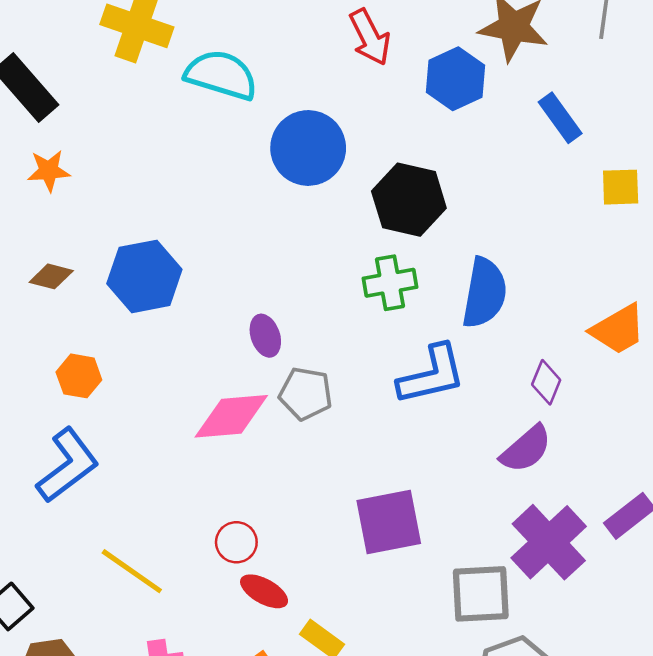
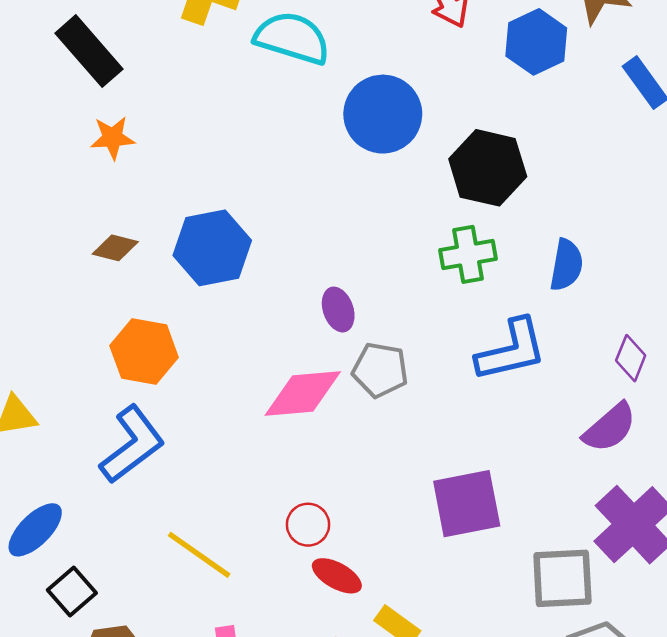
blue semicircle: (484, 293) -> (566, 265), size x0.7
orange hexagon: (79, 376) -> (144, 351), size x1.4

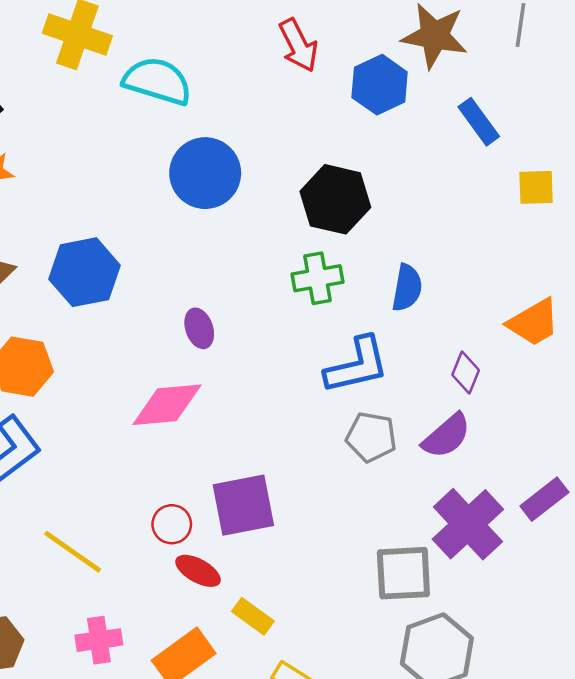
blue circle: (383, 114) -> (205, 173), moved
gray pentagon: (380, 370) -> (371, 437), moved
purple square: (467, 504) -> (243, 505), moved

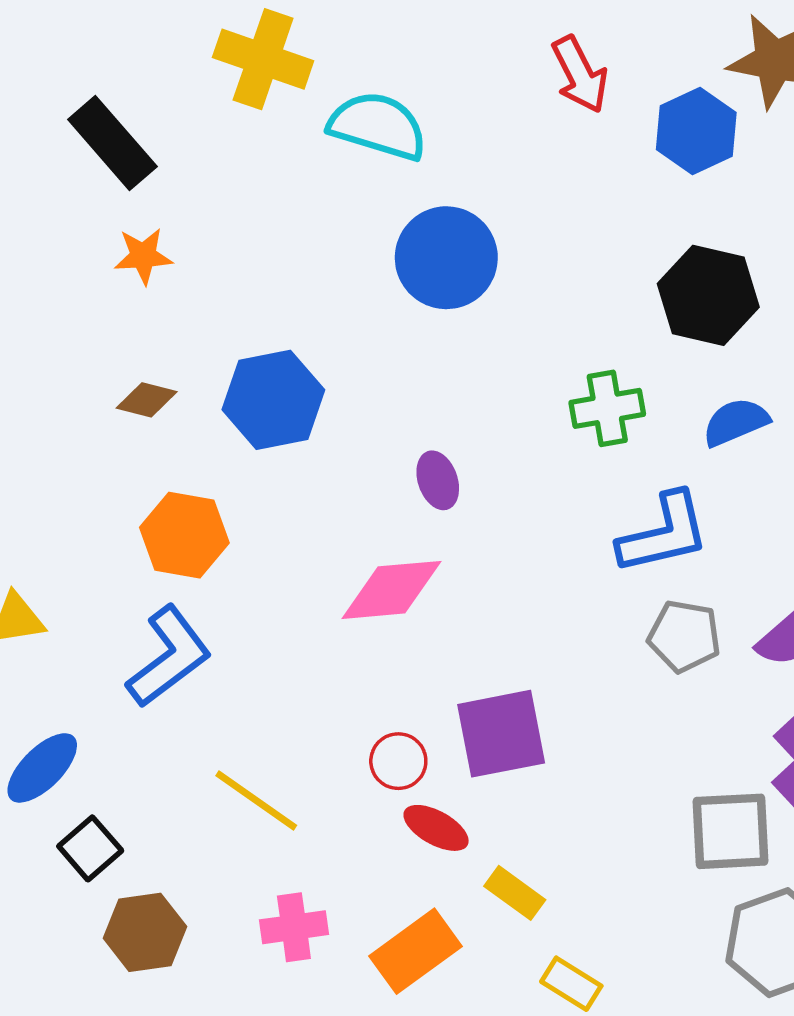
black hexagon: (335, 199) -> (708, 295), moved
blue semicircle: (407, 288) -> (736, 422), turned -123

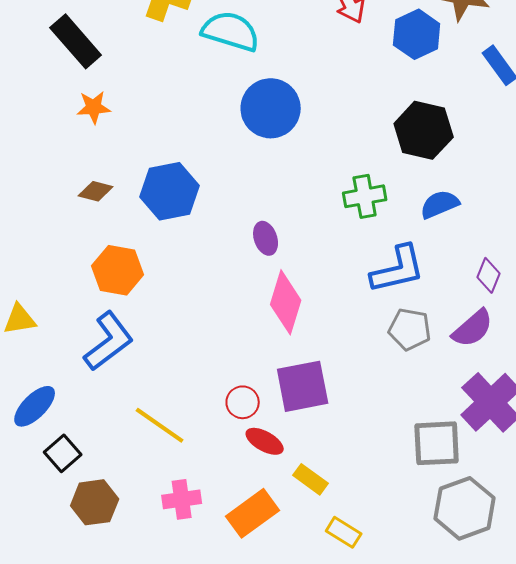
pink diamond: (392, 590) -> (286, 302), moved, turned -68

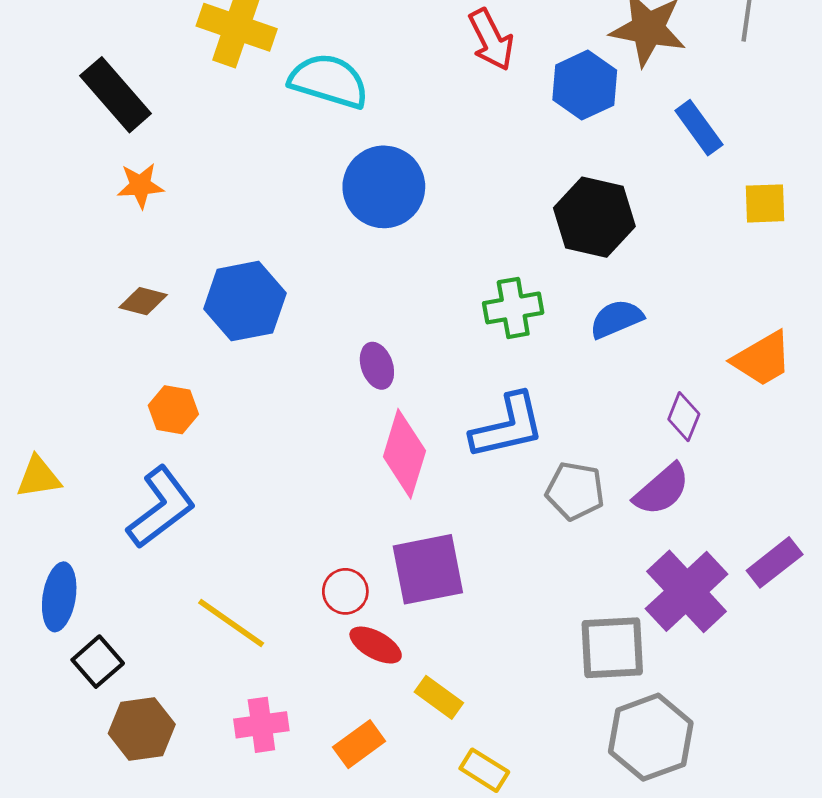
blue L-shape: (398, 269) -> (508, 426), moved
orange hexagon: (118, 270) -> (173, 410), size x0.7
blue ellipse: (35, 406) -> (59, 597), turned -36
orange rectangle: (253, 513) -> (359, 744), size x0.7

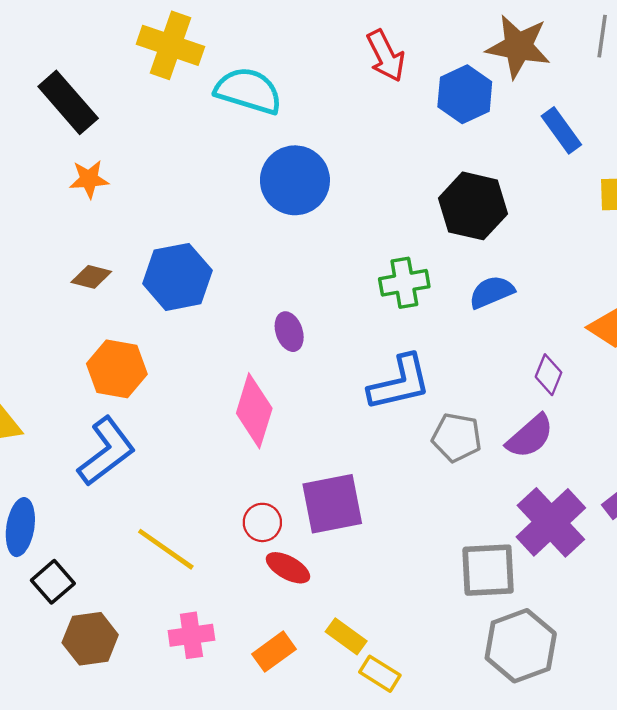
orange hexagon: (173, 410) -> (117, 369), size x1.4
pink diamond: (404, 454) -> (254, 411), moved
yellow rectangle: (439, 697) -> (346, 636), moved

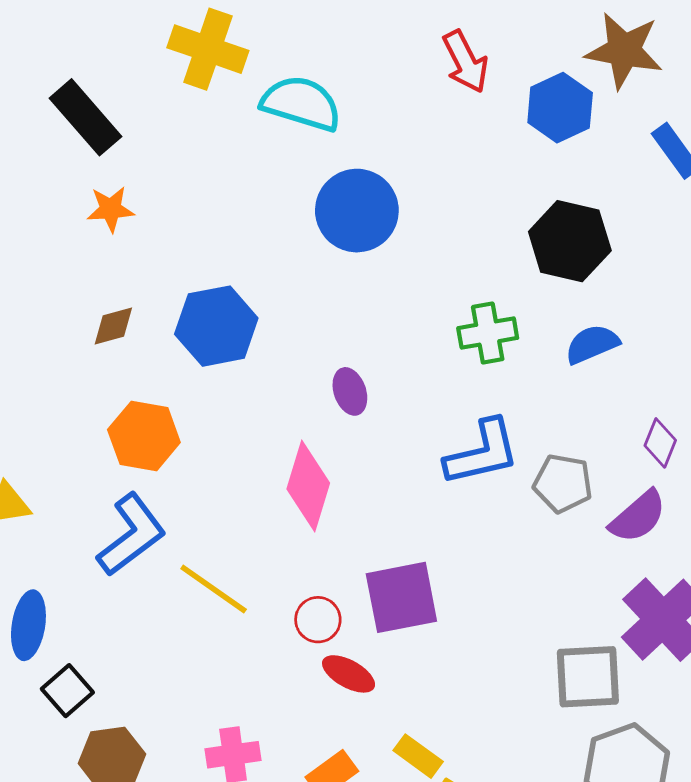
brown diamond: (91, 277) -> (113, 326), turned -30
gray pentagon: (457, 437) -> (563, 483), moved
yellow line: (166, 549) -> (214, 589), moved

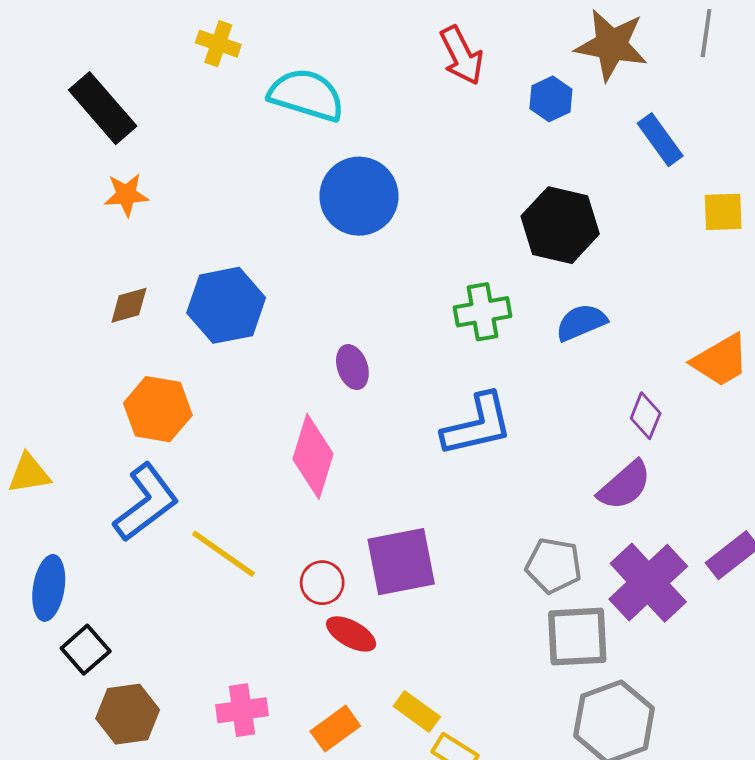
yellow cross: (208, 49) -> (218, 44), size x0.6
blue hexagon: (560, 108) -> (551, 99), size x0.7
gray pentagon: (563, 483) -> (554, 566), moved

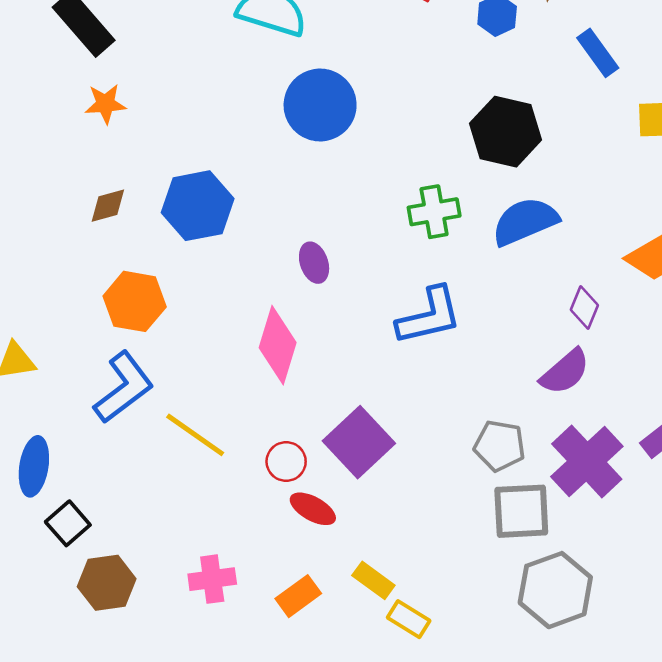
blue semicircle: (581, 322) -> (525, 221), size x1.4
purple square: (401, 562) -> (359, 442), turned -32

